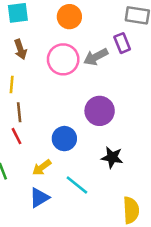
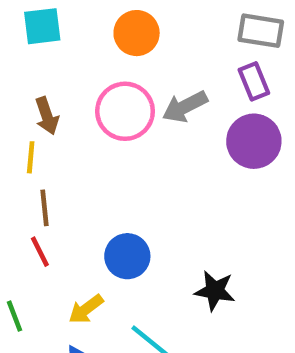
purple rectangle: (122, 43) -> (254, 81), moved
brown arrow: (20, 49) -> (47, 116), moved
purple circle: (100, 111) -> (254, 141), moved

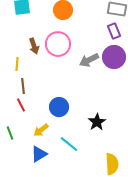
gray arrow: (185, 107) -> (89, 60), moved
brown arrow: (47, 116) -> (34, 46), moved
black star: (215, 291) -> (97, 122), turned 30

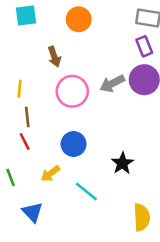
pink circle: (58, 44) -> (72, 91), moved
brown arrow: (34, 46) -> (54, 57), moved
blue triangle: (39, 154) -> (32, 212), moved, turned -42

